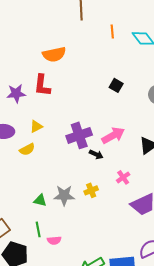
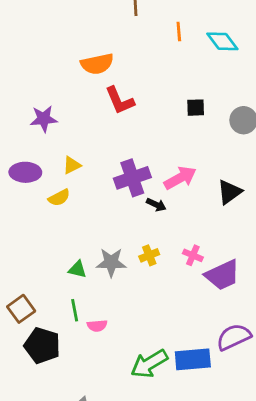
red L-shape: (42, 85) -> (120, 100), moved, turned -30
black square: (116, 85) -> (196, 108), moved, turned -32
pink cross: (123, 177) -> (193, 255), moved, turned -32

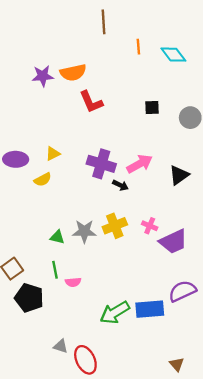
purple star: (44, 119) -> (43, 76), moved
purple cross: (132, 178) -> (101, 164), turned 36
yellow cross: (149, 255) -> (115, 226), size x1.5

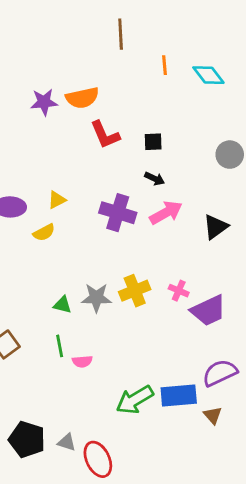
black square: (152, 107) -> (153, 142), moved
black arrow: (120, 185) -> (155, 179), moved
black pentagon: (29, 298) -> (27, 439), moved
brown triangle: (177, 364) -> (213, 415), moved

